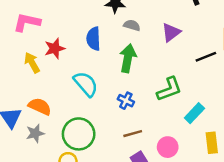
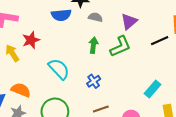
blue semicircle: (93, 39) -> (61, 15), moved, turned -90
green arrow: (128, 58) -> (93, 45), size x0.7
green L-shape: (169, 89) -> (120, 46), moved
blue cross: (126, 101) -> (94, 81), turned 32

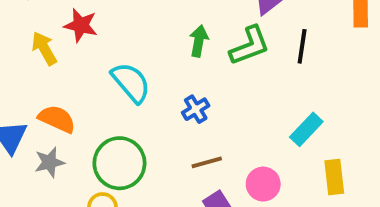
red star: (31, 40) -> (81, 25), turned 30
black line: (160, 41) -> (302, 46), moved, turned -60

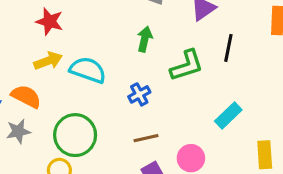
green L-shape: (250, 46) -> (187, 66), moved
yellow arrow: (44, 48) -> (48, 61), moved, turned 96
cyan semicircle: (131, 83) -> (88, 70), turned -33
yellow rectangle: (334, 177) -> (265, 155), moved

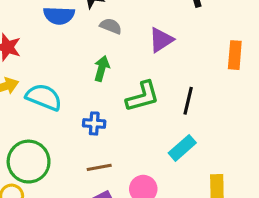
black line: (228, 48) -> (188, 101), moved
blue cross: (139, 94) -> (94, 123), turned 30

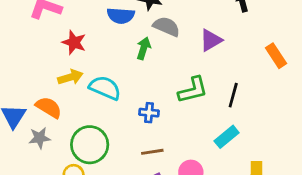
gray semicircle: (111, 26) -> (166, 27), size x1.4
orange rectangle: (235, 55) -> (276, 56), turned -40
green arrow: (102, 69) -> (144, 48), moved

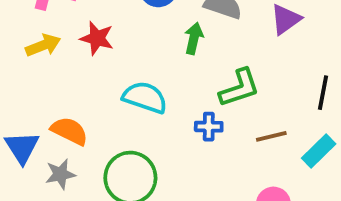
yellow arrow: (70, 77) -> (43, 45), moved
green L-shape: (193, 90) -> (239, 88), moved
brown line: (152, 152) -> (271, 136), moved

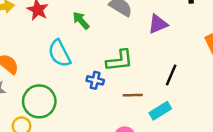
green arrow: (194, 38) -> (81, 21), moved, turned -66
cyan semicircle: (145, 97) -> (59, 53), turned -148

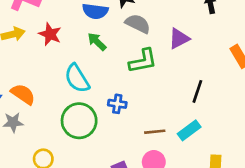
green L-shape: (120, 60) -> (143, 61), moved
brown line: (133, 95) -> (155, 132), moved
green circle: (39, 101) -> (79, 121), moved

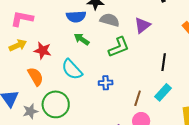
red star: (50, 34) -> (43, 51), moved
orange semicircle: (23, 94) -> (35, 77), moved, turned 36
green circle: (79, 121) -> (56, 104), moved
brown line: (155, 132) -> (138, 98), turned -56

